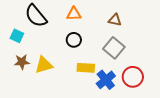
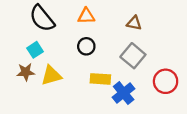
cyan square: (17, 36) -> (35, 50), moved, turned 32
red circle: (133, 77) -> (166, 81), moved

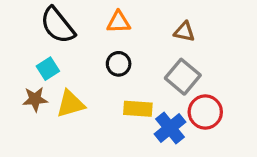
red circle: (166, 81) -> (205, 112), moved

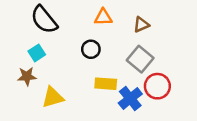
orange triangle: (119, 22) -> (103, 17), moved
brown triangle: (184, 32) -> (141, 25), turned -35
yellow triangle: (70, 104) -> (53, 97), moved

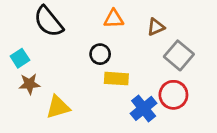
cyan square: (37, 53) -> (20, 58), moved
gray square: (140, 59) -> (179, 55), moved
yellow rectangle: (106, 84) -> (116, 79), moved

